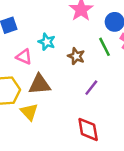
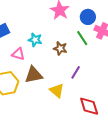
yellow triangle: (29, 112) -> (57, 91), moved
red diamond: (88, 129) -> (89, 106), moved

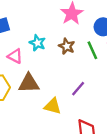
brown star: (60, 48) -> (67, 46), moved
yellow triangle: (57, 91) -> (53, 106), turned -35

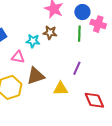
brown star: (67, 46) -> (50, 33), moved
green line: (92, 50) -> (79, 34), turned 42

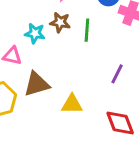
green line: (79, 34) -> (87, 30), moved
purple line: (77, 68) -> (117, 74), moved

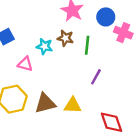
purple line: (117, 74) -> (96, 77), moved
brown triangle: (37, 84) -> (45, 103), moved

